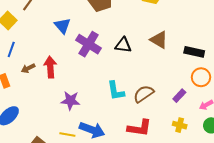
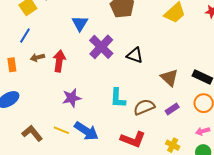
brown triangle: (159, 40) -> (169, 78), moved
purple rectangle: (179, 96) -> (172, 109), moved
purple star: (70, 101) -> (72, 98), turned -30

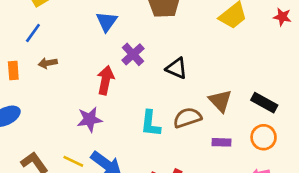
purple cross: (101, 47) -> (133, 54), size x0.7
red arrow: (59, 61) -> (106, 80), moved
brown semicircle: (144, 107) -> (187, 118), moved
purple rectangle: (172, 109) -> (221, 142), turned 32

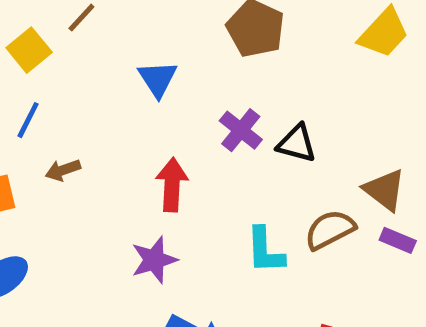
purple cross: (133, 54) -> (241, 130), moved
purple rectangle: (221, 142) -> (398, 240), moved, turned 30

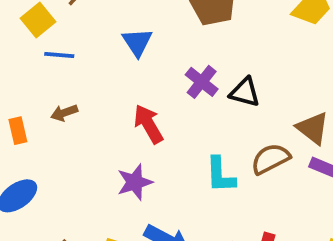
blue line: (28, 120) -> (59, 55), moved, turned 68
red arrow: (172, 185) -> (148, 124), turned -33

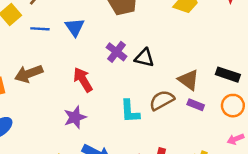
blue line: (59, 55) -> (40, 29), moved
brown arrow: (64, 113) -> (29, 74), size x1.6

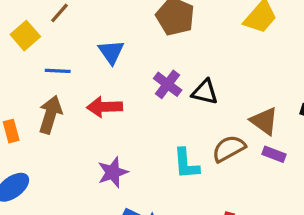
blue line: (40, 29) -> (58, 71), moved
brown arrow: (29, 74) -> (50, 115), turned 128
red arrow: (83, 80) -> (105, 107), moved, turned -60

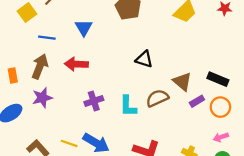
purple cross: (168, 84) -> (94, 101), moved, turned 30
purple rectangle: (274, 154) -> (197, 101), moved, turned -56
purple star: (113, 172) -> (42, 98), moved

